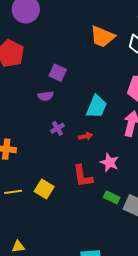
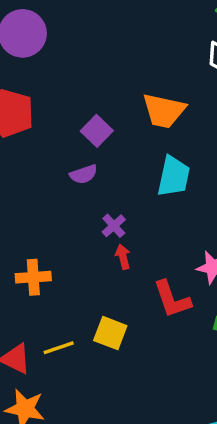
orange trapezoid: (102, 37) -> (164, 111), moved
purple square: (58, 73) -> (97, 131), turned 30
red arrow: (85, 136) -> (123, 257), moved, turned -80

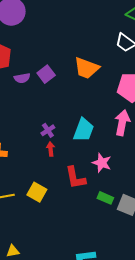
purple semicircle: (84, 174) -> (22, 78), moved
cyan trapezoid: (174, 176) -> (84, 130), moved

